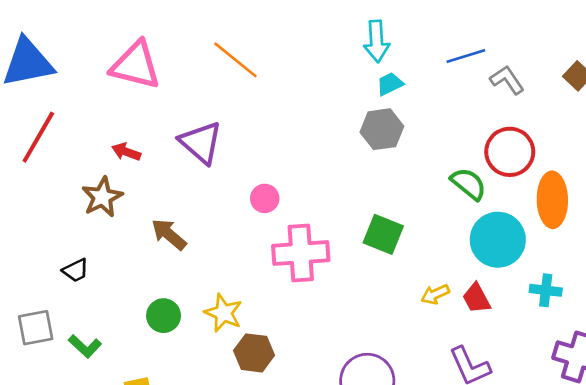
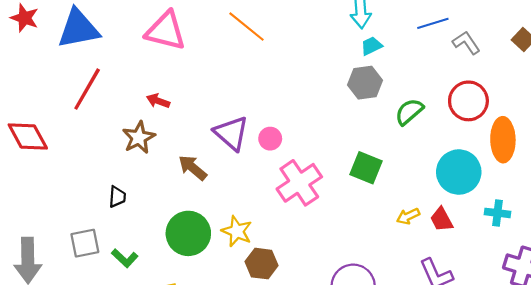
purple triangle: (201, 142) -> (231, 133), moved
green semicircle: (468, 184) -> (409, 112), moved, turned -80
pink cross: (301, 253) -> (299, 183), turned -30
black trapezoid: (76, 270) -> (117, 197), turned -60
green circle: (164, 316) -> (188, 233), size x1.6

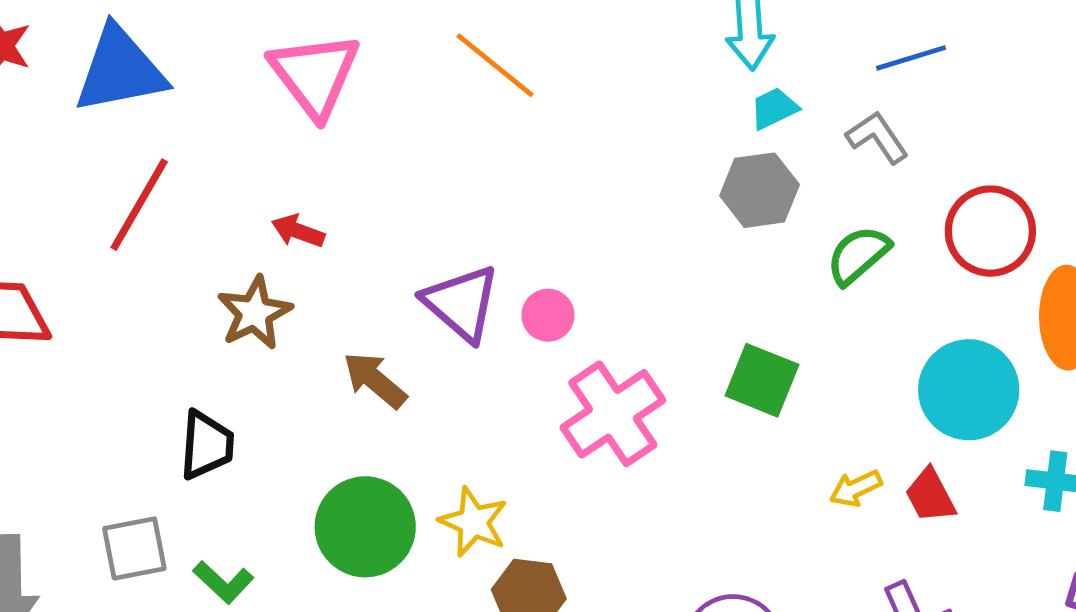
pink triangle: (166, 31) -> (315, 75), turned 39
gray L-shape: (466, 43) -> (877, 137), moved
black trapezoid: (117, 197) -> (207, 445), size x1.4

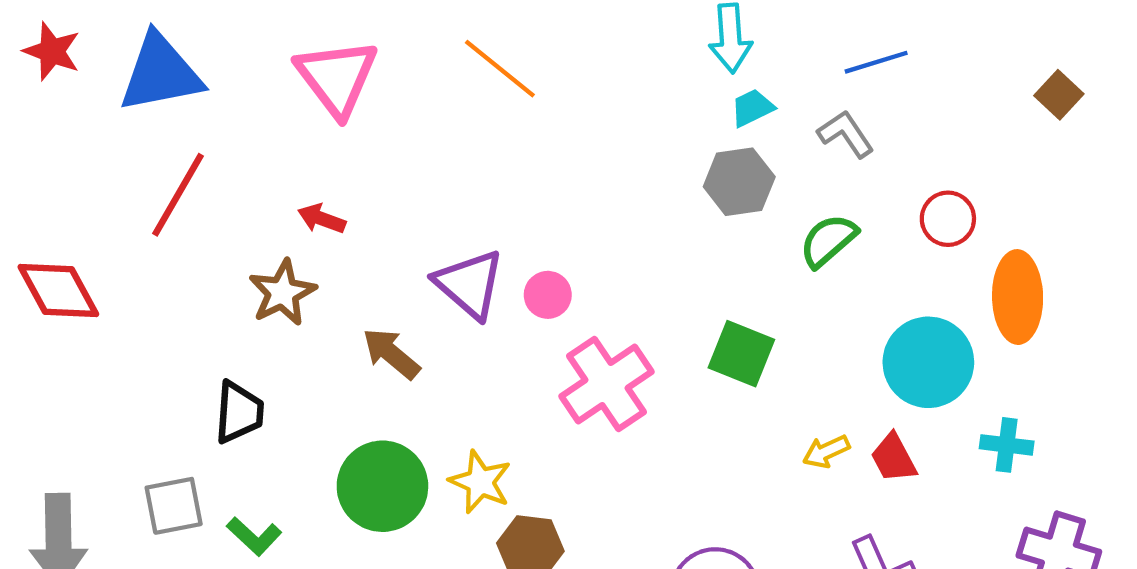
red circle: (990, 231) -> (948, 219), size x0.7

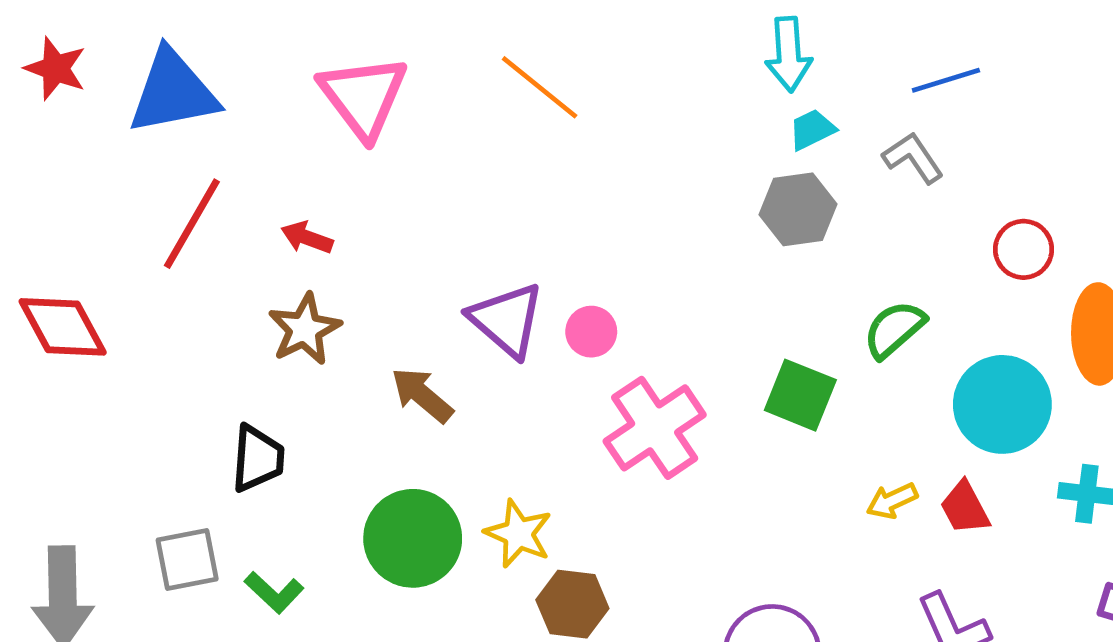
red arrow: (322, 219) -> (307, 238), moved
green semicircle: (828, 240) -> (894, 329), moved

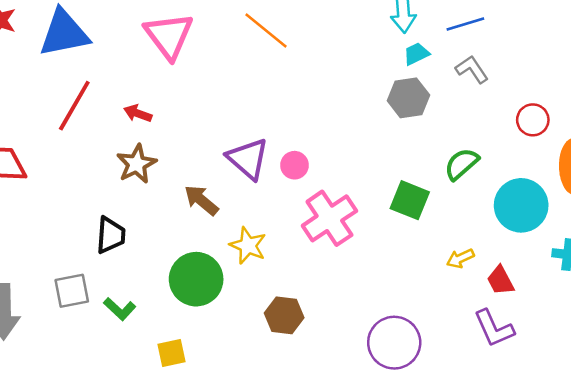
blue line: (946, 80) -> (465, 24), moved
red trapezoid: (965, 508) -> (500, 280), moved
yellow star: (518, 534) -> (248, 245), moved

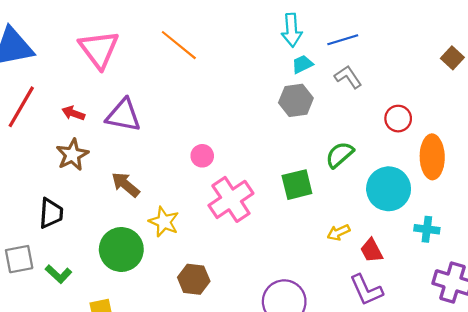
purple triangle: (248, 159) -> (123, 115), moved, turned -30
green square: (410, 200) -> (297, 185), turned -36

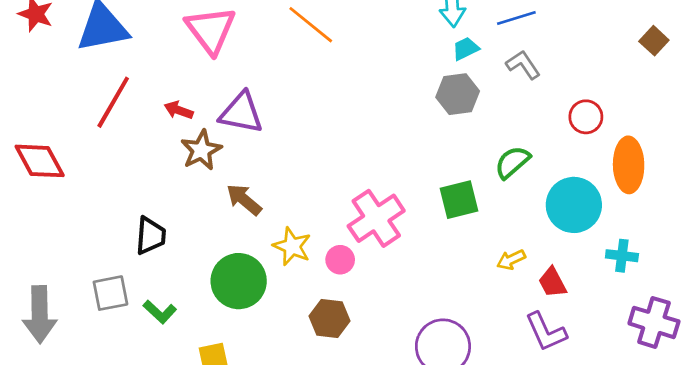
brown star: (72, 155) -> (201, 150), moved
pink circle: (202, 156) -> (340, 260), moved

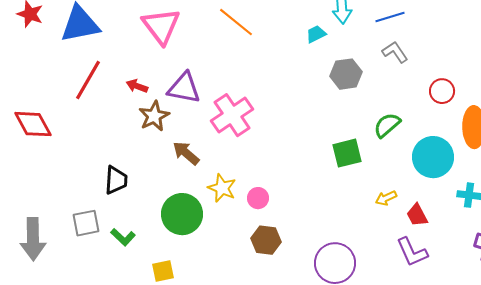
cyan trapezoid: (466, 49) -> (316, 34), moved
pink cross: (376, 218) -> (232, 115), moved
brown hexagon: (329, 318) -> (266, 240), moved

